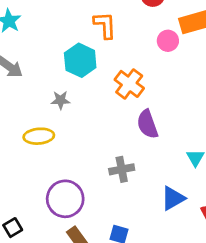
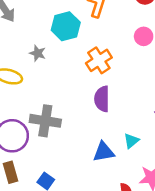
gray cross: (122, 169) -> (45, 121), moved, size x1.4
blue triangle: (173, 198) -> (104, 152), moved

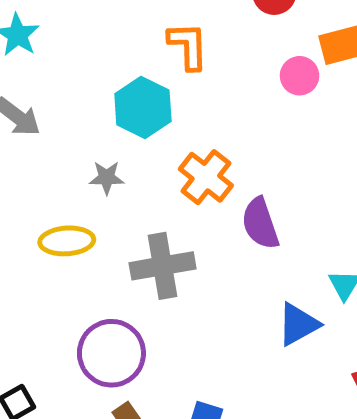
orange cross: (99, 60) -> (206, 177), moved
gray cross: (45, 121) -> (163, 266), moved

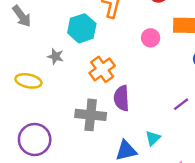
pink circle: (300, 76) -> (151, 38), moved
gray cross: (163, 266) -> (91, 115), moved

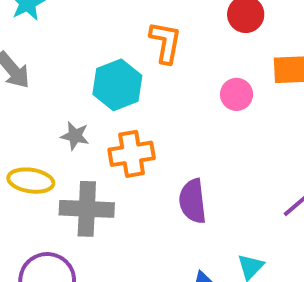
orange cross: (102, 69) -> (132, 154), moved, turned 30
gray cross: (91, 115) -> (87, 209), moved

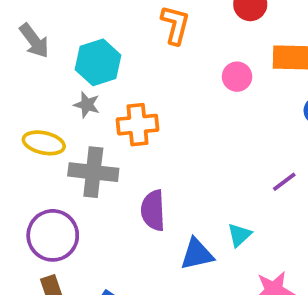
cyan hexagon: (117, 85) -> (98, 62), moved
purple semicircle: (193, 201) -> (153, 210), moved

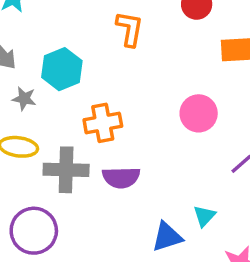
pink circle: (237, 77) -> (199, 113), moved, size x1.4
gray star: (87, 105) -> (24, 99), moved
purple semicircle: (153, 210) -> (121, 177), moved, turned -84

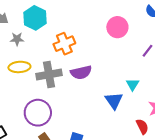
blue triangle: (167, 237) -> (114, 101), turned -36

